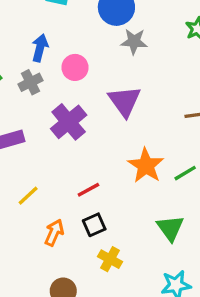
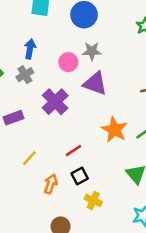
gray star: (134, 41) -> (92, 51), moved
pink circle: (75, 67) -> (68, 62), moved
purple triangle: (125, 101) -> (95, 83), turned -30

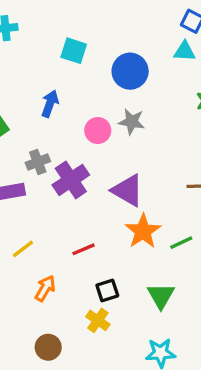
gray cross: (25, 75) -> (38, 162), moved
purple triangle: (95, 83) -> (128, 190), moved
black square: (80, 176) -> (107, 290), moved

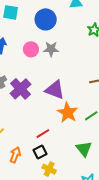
pink circle: (98, 131) -> (31, 49), moved
red line: (84, 249) -> (43, 134), moved
black square: (107, 290) -> (40, 152), moved

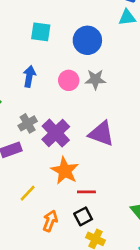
orange star: (68, 113) -> (65, 171), moved
red line: (43, 134) -> (86, 192), turned 32

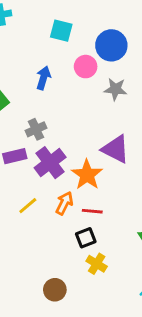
pink circle: (69, 80) -> (86, 67), moved
purple cross: (56, 133) -> (50, 163), moved
orange star: (65, 171) -> (87, 175), moved
orange arrow: (50, 221) -> (64, 203), moved

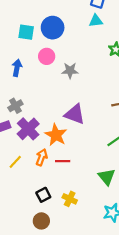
blue circle: (111, 45) -> (53, 28), moved
black square: (86, 238) -> (43, 195), moved

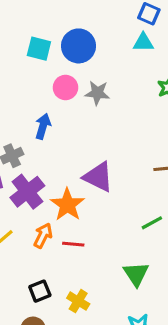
blue arrow: (17, 68) -> (43, 126), moved
gray star: (70, 71) -> (97, 93), moved

